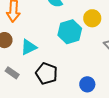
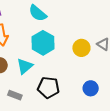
yellow circle: (92, 18) -> (81, 48), moved
cyan hexagon: (70, 32) -> (43, 43), moved

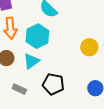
cyan hexagon: (43, 43) -> (37, 36), moved

